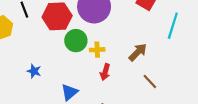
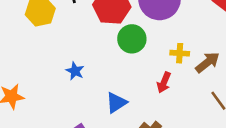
yellow cross: (97, 50) -> (180, 53), moved

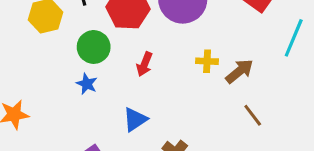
green circle: (132, 39) -> (94, 47), moved
red arrow: (164, 82) -> (144, 64), moved

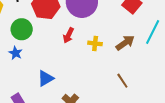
red arrow: (144, 64) -> (68, 35), moved
brown arrow: (239, 71) -> (125, 43), moved

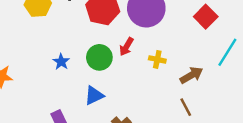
green circle: (22, 29) -> (99, 57), moved
brown arrow: (125, 43) -> (191, 75), moved

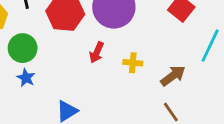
green circle: (99, 57) -> (23, 48), moved

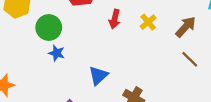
yellow cross: (133, 63) -> (148, 22), turned -35

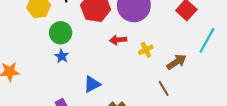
red arrow: (115, 19) -> (118, 40), turned 56
brown line: (190, 59) -> (164, 88), moved

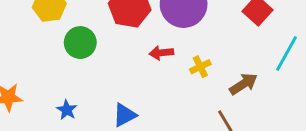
blue star: (62, 56) -> (67, 110), moved

